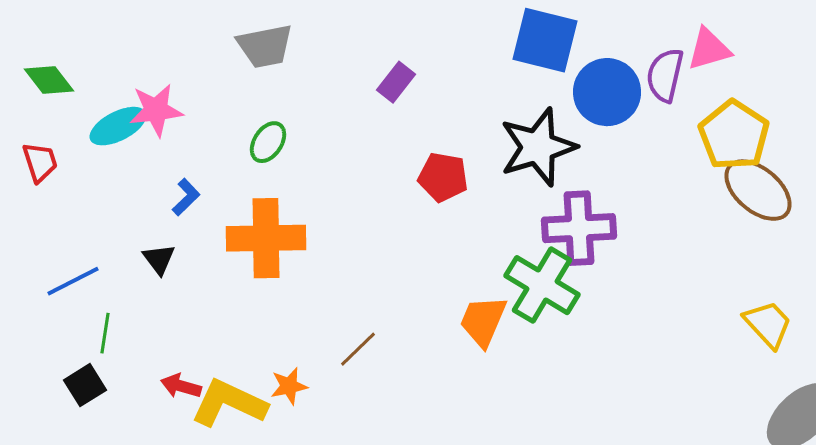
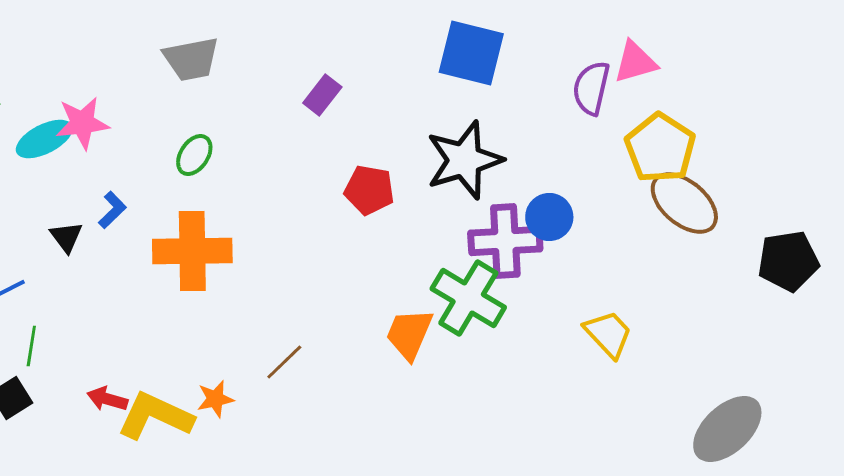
blue circle: (607, 92) -> (549, 217), moved, size x0.7
black triangle: (159, 259) -> (66, 237), moved
yellow trapezoid: (768, 324) -> (608, 334), moved

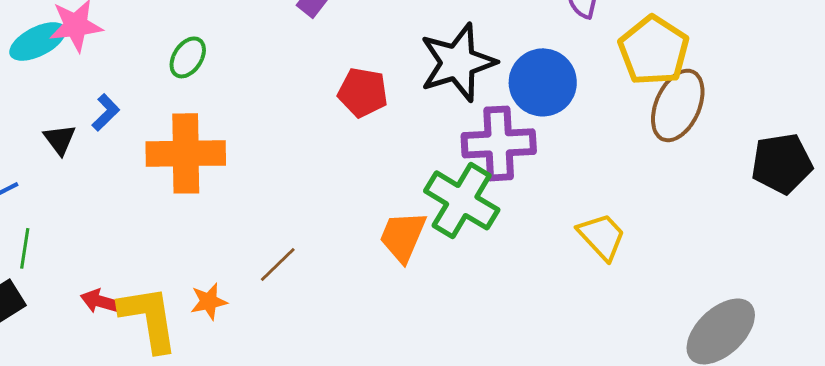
brown ellipse: (684, 203) -> (678, 105), turned 74
blue circle: (549, 217) -> (543, 82), moved, size x1.4
yellow L-shape: (155, 416) -> (149, 318), turned 56

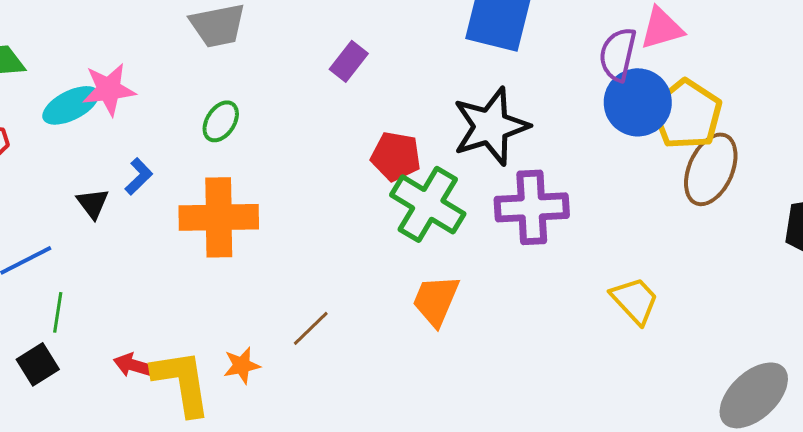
blue circle: (543, 82) -> (638, 102), moved
green cross: (462, 200) -> (428, 204), moved

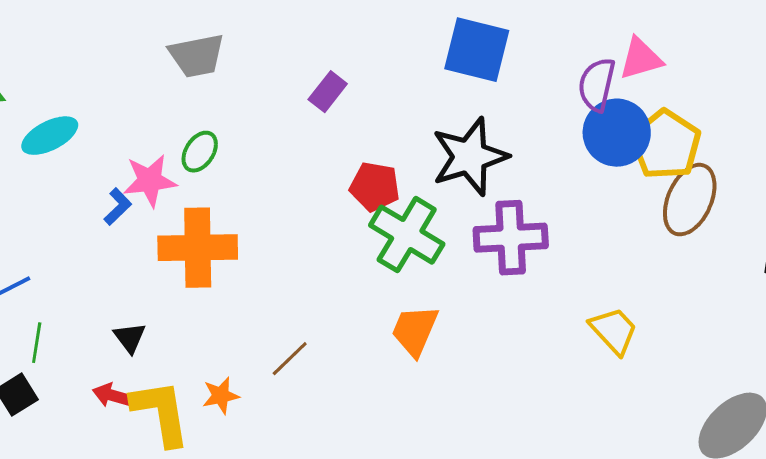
pink star: (109, 89) -> (150, 181), moved
black triangle: (93, 203) -> (130, 338), moved

